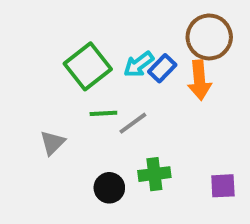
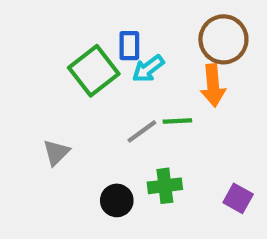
blue rectangle: (162, 68) -> (129, 46), moved, turned -44
green line: (103, 113) -> (177, 121), moved
purple square: (223, 186) -> (238, 198), turned 32

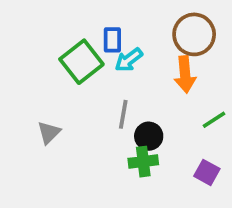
green line: (177, 121) -> (214, 120), moved, turned -30
gray line: (142, 131) -> (123, 114), turned -44
black circle: (117, 200) -> (149, 136), moved

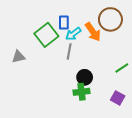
orange arrow: (185, 74) -> (93, 32), moved, turned -30
gray line: (123, 114) -> (69, 51), moved
gray triangle: (49, 133) -> (18, 57), moved, turned 32

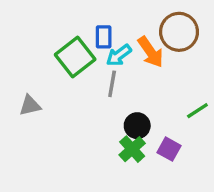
gray triangle: (18, 57) -> (30, 106), moved
green cross: (82, 92) -> (132, 149), turned -35
purple square: (118, 98) -> (169, 149), moved

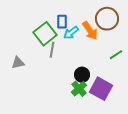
gray line: (112, 84) -> (52, 50), moved
green line: (197, 111) -> (116, 55), moved
purple square: (169, 149) -> (101, 89), size x1.6

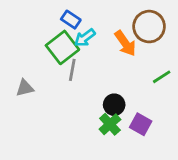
blue rectangle: (62, 22) -> (71, 20), moved, turned -56
cyan arrow: (71, 33) -> (85, 38), moved
purple square: (101, 89) -> (141, 124), size x0.7

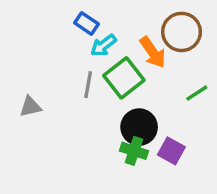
green square: (62, 47) -> (124, 78), moved
black circle: (114, 105) -> (139, 127), size x1.4
green cross: (110, 124) -> (134, 151), turned -30

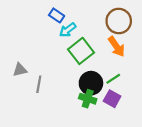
orange arrow: (153, 52) -> (116, 47), moved
gray line: (88, 85) -> (39, 84), moved
green line: (197, 93) -> (113, 79), moved

